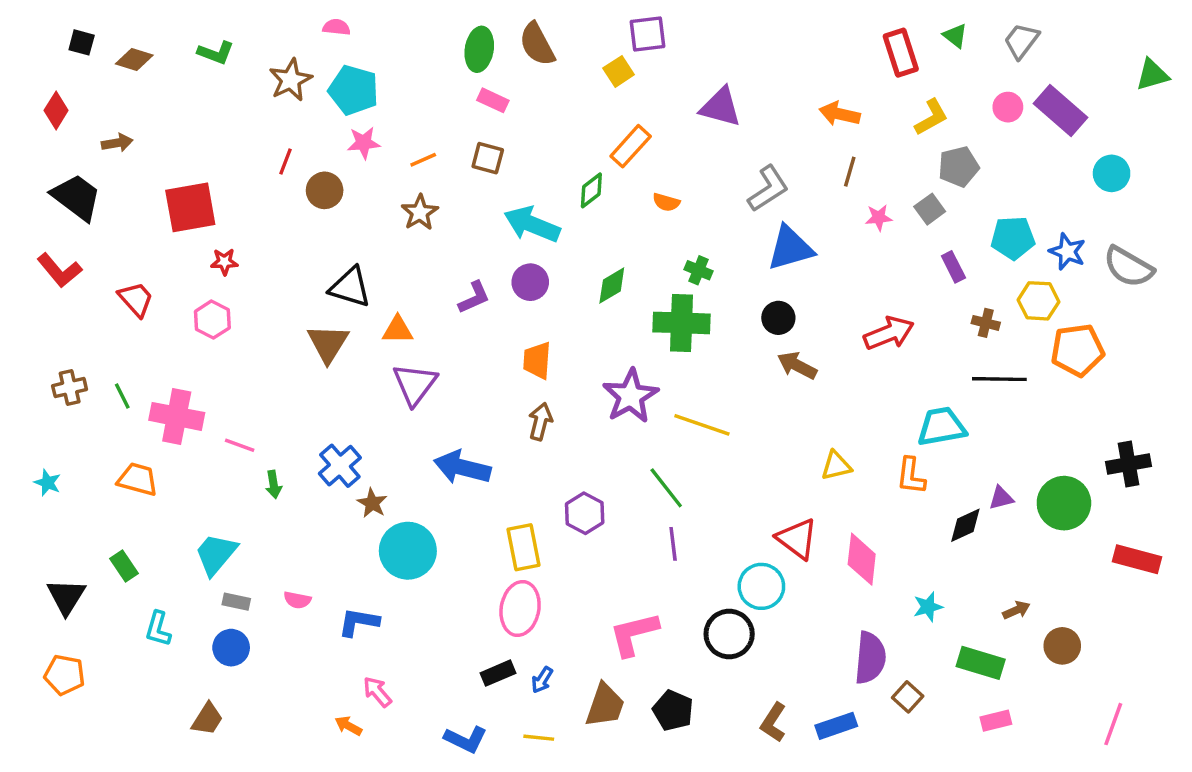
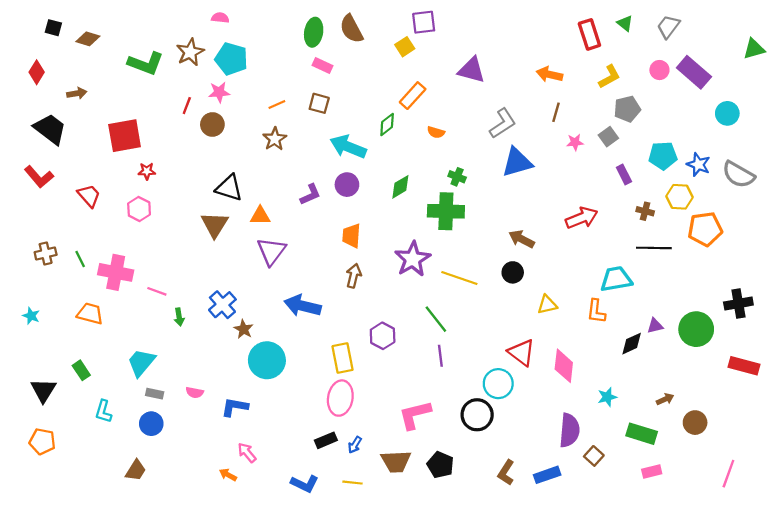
green L-shape: (216, 53) -> (146, 63), moved, size x1.5
pink star: (364, 143) -> (219, 92), moved
black circle: (778, 318) -> (513, 272), moved
brown trapezoid: (605, 705) -> (396, 461), turned 68

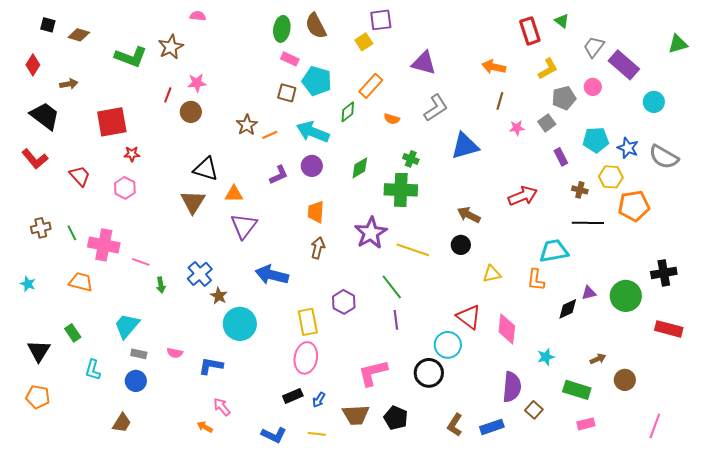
gray trapezoid: (668, 27) -> (594, 47), moved
cyan pentagon: (231, 59) -> (317, 81), moved
pink circle: (659, 70) -> (593, 87), moved
orange line: (277, 104) -> (270, 135), moved
gray L-shape: (503, 123) -> (436, 108), moved

